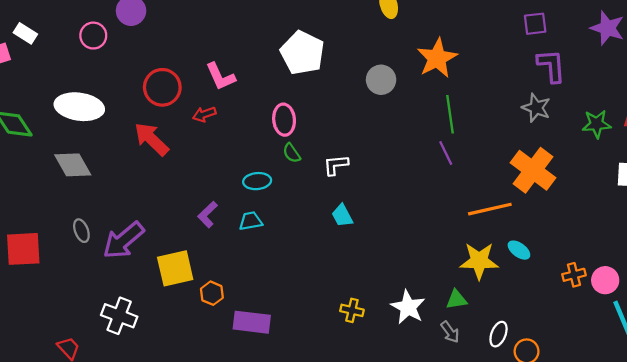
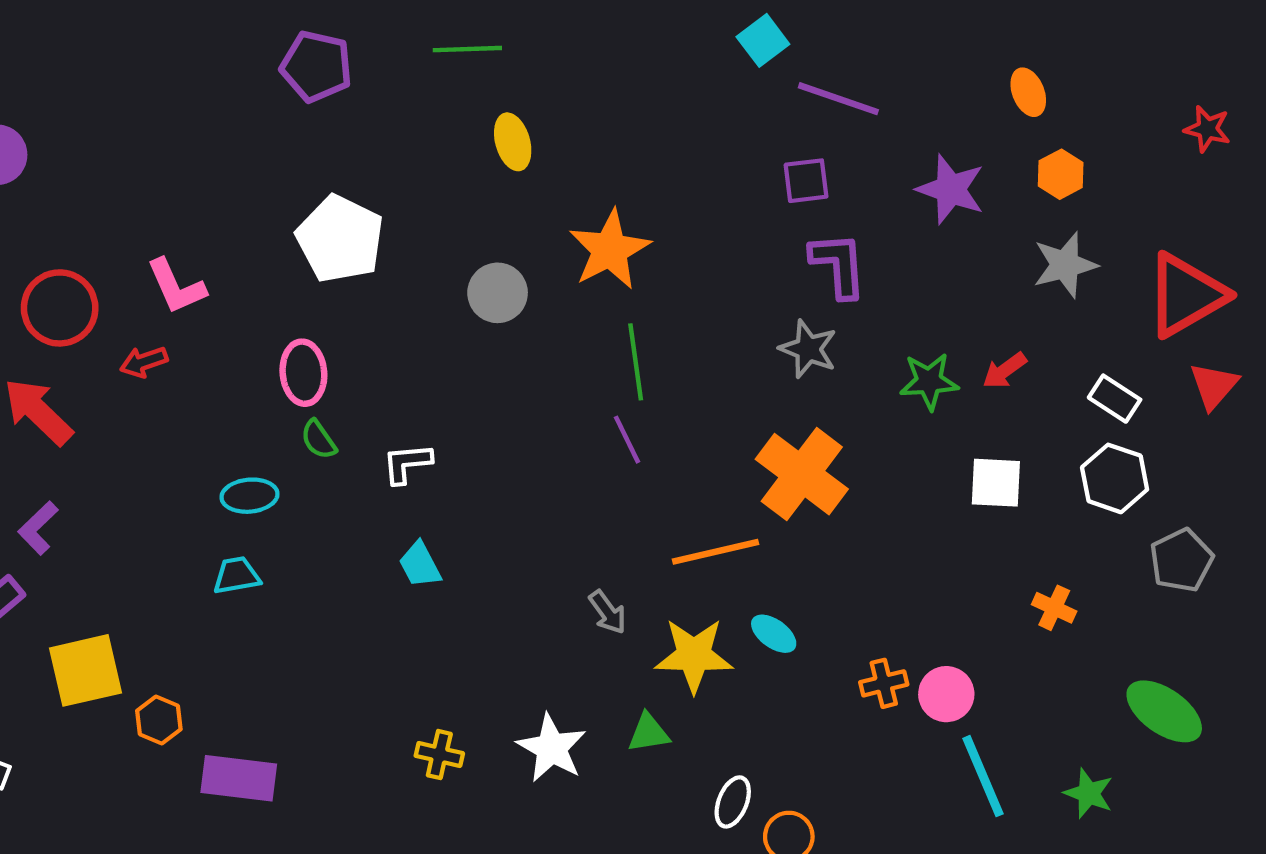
purple L-shape: (208, 214) -> (38, 528), moved
gray arrow: (450, 332) -> (608, 612), moved

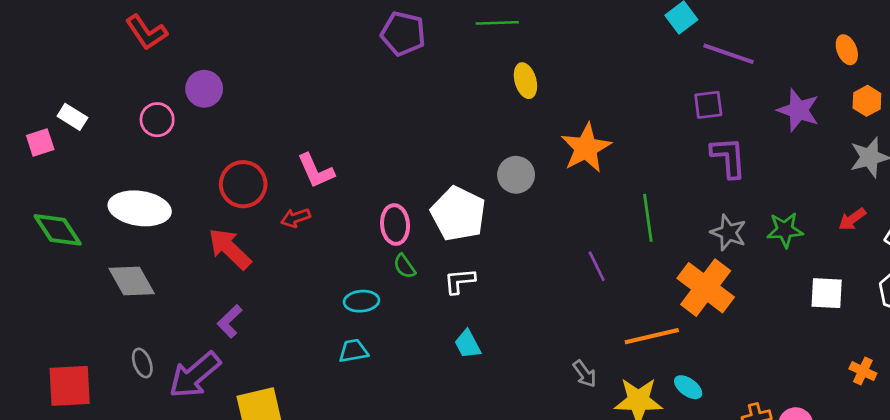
white pentagon: (340, 239) -> (458, 214), moved
gray star: (808, 349) -> (728, 233), moved
green line: (636, 362) -> (648, 218), moved
red arrow: (1005, 371) -> (852, 219), moved

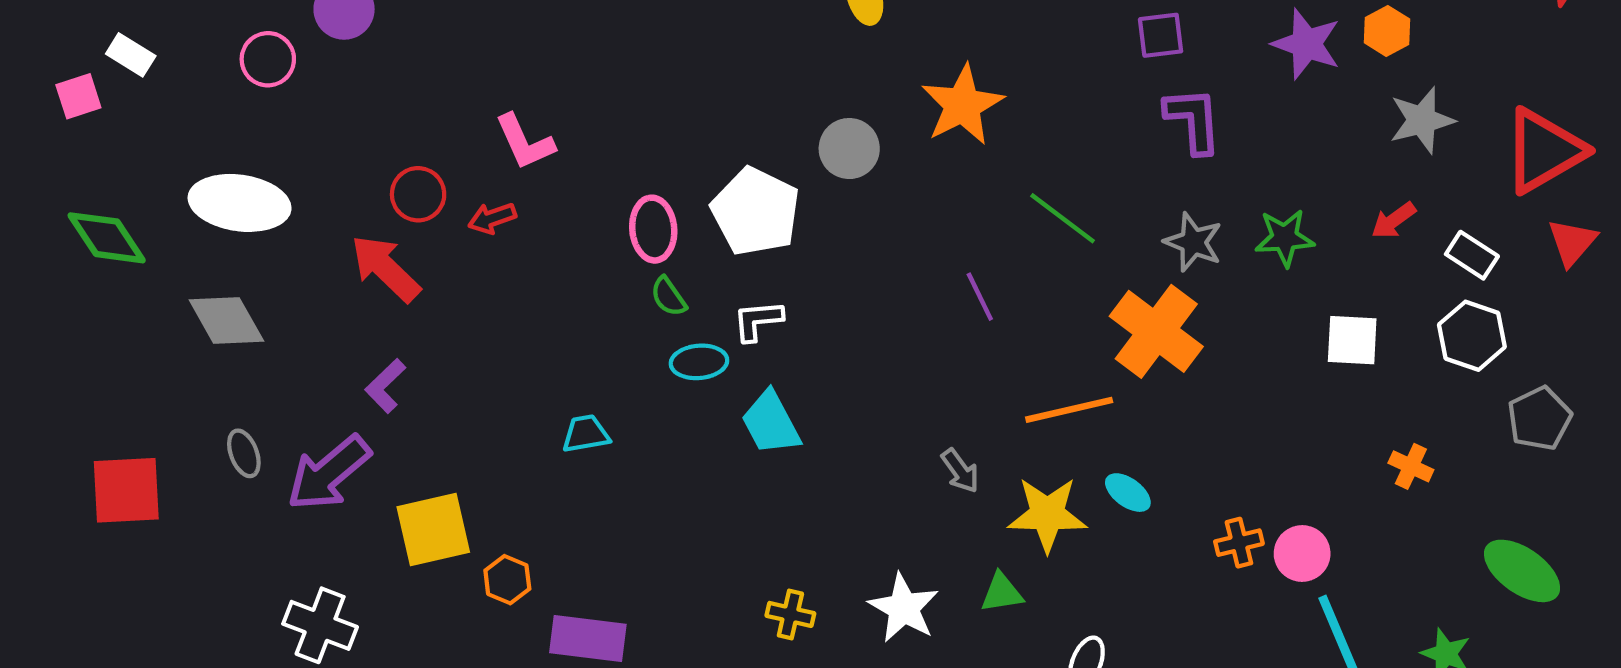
orange hexagon: (867, 101) -> (1387, 31), moved
red circle: (243, 184) -> (418, 194), moved, size x0.7
green line: (648, 218) -> (1063, 218), turned -45
cyan ellipse: (361, 301) -> (699, 362), moved
cyan trapezoid: (468, 344) -> (771, 423), size x1.4

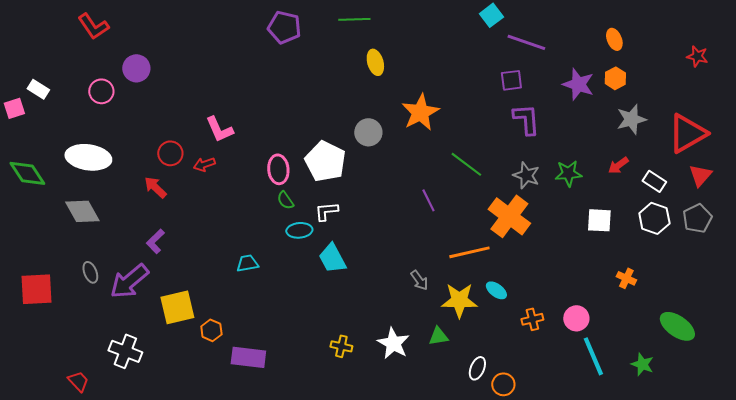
red arrow: (385, 268) -> (155, 187), size x0.7
gray pentagon: (1539, 419) -> (697, 218), moved
orange cross: (1239, 543) -> (532, 319), moved

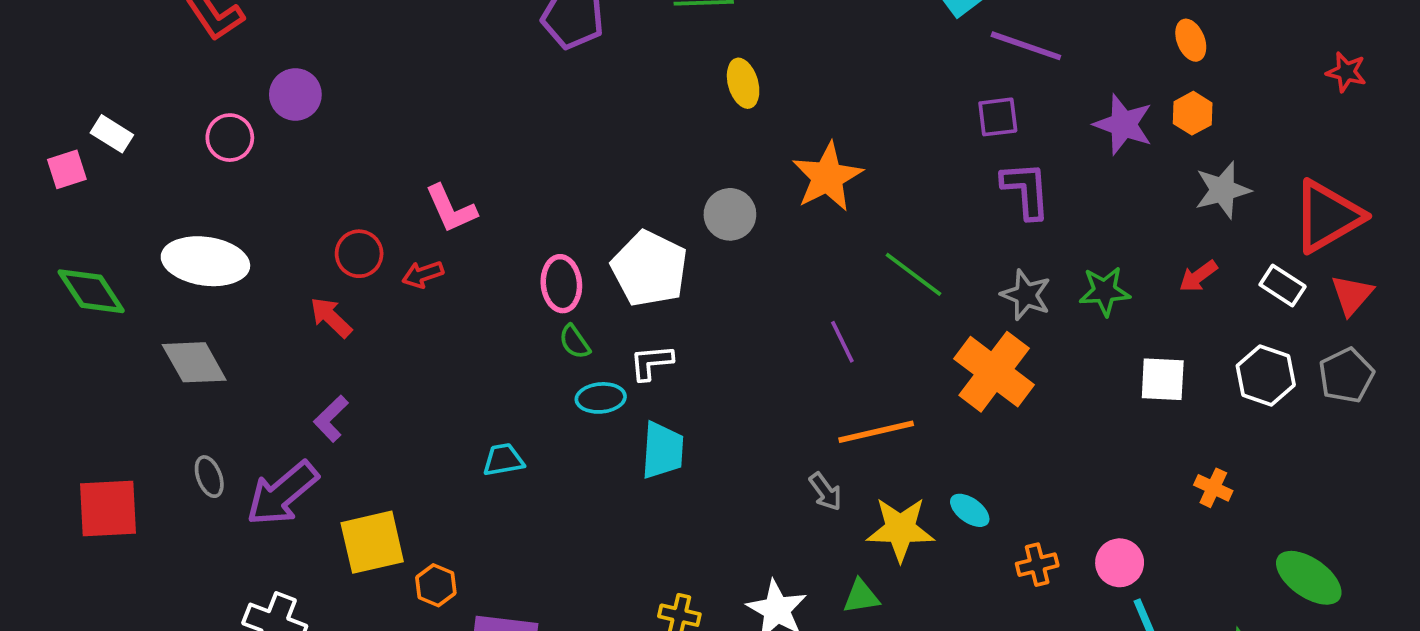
white rectangle: (654, 181) -> (1283, 286), moved
orange line: (469, 252) -> (876, 432), moved
cyan trapezoid: (332, 258) -> (663, 450), turned -148

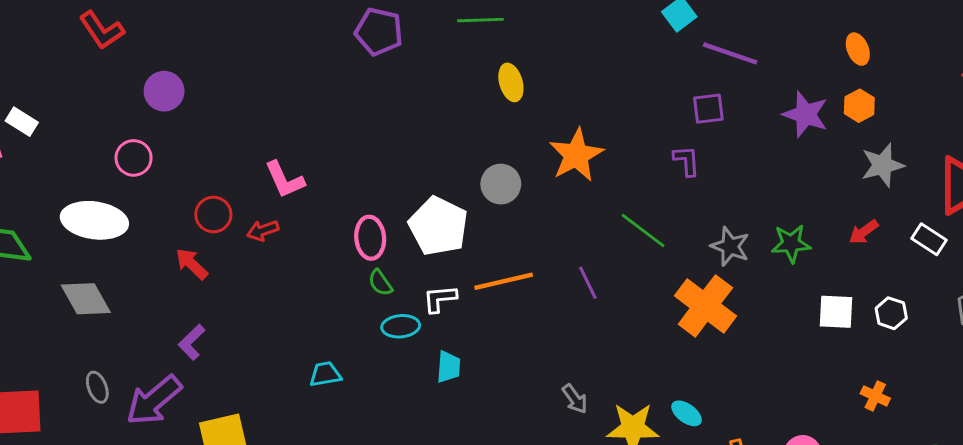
pink circle: (230, 138) -> (134, 158), moved
purple L-shape: (1026, 190) -> (687, 161), moved, size x0.7
white hexagon: (1266, 375) -> (891, 313), moved, size x0.7
orange line: (876, 432) -> (504, 281), moved
cyan trapezoid: (663, 450) -> (449, 367), size x0.7

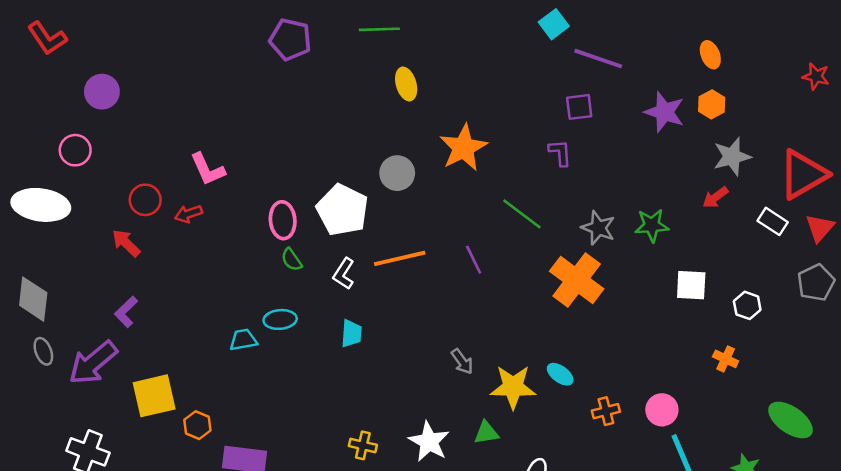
red arrow: (864, 232) -> (715, 197), moved
gray diamond: (86, 299) -> (33, 299), moved, turned 36
white L-shape: (440, 299) -> (344, 274), turned -52
white hexagon: (891, 313) -> (747, 305), moved
cyan ellipse: (401, 326) -> (280, 319), moved

